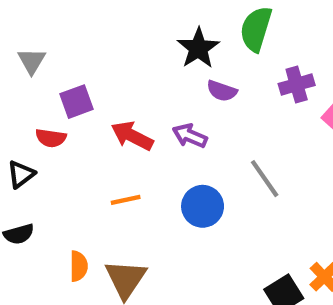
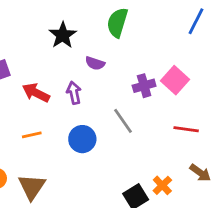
black star: (198, 48) -> (63, 35), moved
purple cross: (297, 85) -> (144, 86), moved
purple arrow: (190, 136) -> (74, 93), turned 55

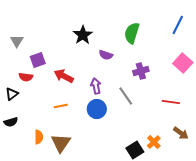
green semicircle: (117, 23) -> (132, 33), moved
pink square: (175, 80) -> (183, 63), moved
purple arrow: (74, 93) -> (96, 86), moved

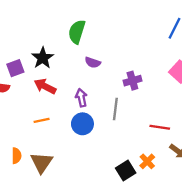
green semicircle: (132, 33) -> (77, 32), moved
black star: (83, 35) -> (43, 58), moved
gray line: (126, 96) -> (115, 109), turned 42
red line: (171, 102) -> (160, 127), moved

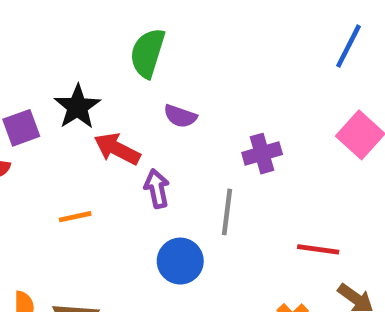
red arrow: (45, 86) -> (117, 149), moved
orange line: (42, 120) -> (75, 217), moved
blue circle: (82, 124) -> (180, 261), moved

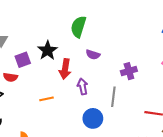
red arrow: (117, 149) -> (65, 69), turned -108

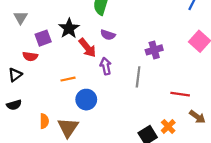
purple semicircle: (93, 55) -> (108, 35), moved
red arrow: (65, 69) -> (87, 48), turned -48
blue circle: (93, 118) -> (86, 100), moved

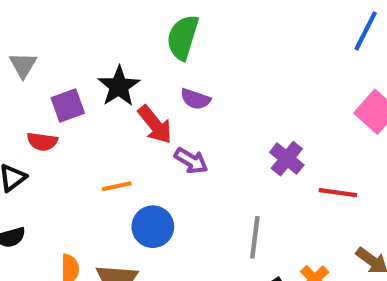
purple cross: (154, 50) -> (287, 159), moved, turned -35
purple arrow: (106, 66) -> (191, 161), turned 133
gray line: (138, 77) -> (255, 237), moved
red line: (180, 94) -> (338, 193), moved

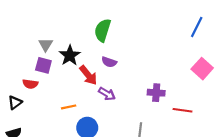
gray triangle: (23, 65) -> (46, 45), moved
purple square: (68, 105) -> (43, 65), turned 35
purple cross: (287, 159) -> (156, 93), turned -35

